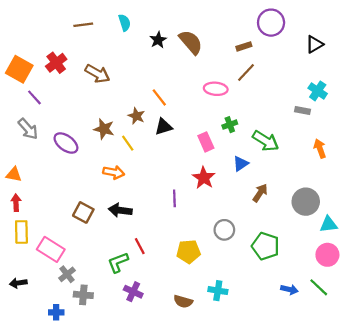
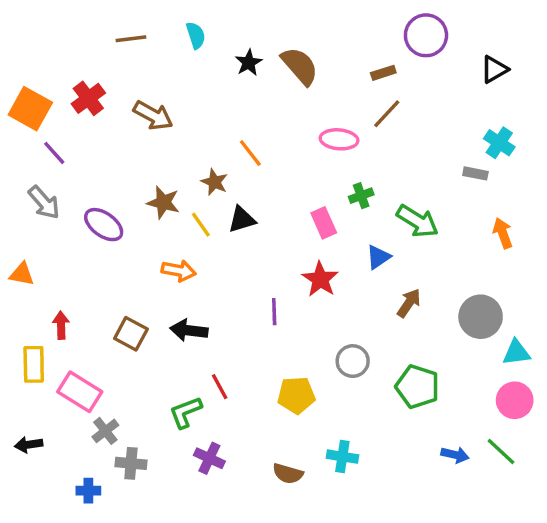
black triangle: (164, 127) -> (242, 219), moved
red arrow: (16, 203) -> (61, 325), moved

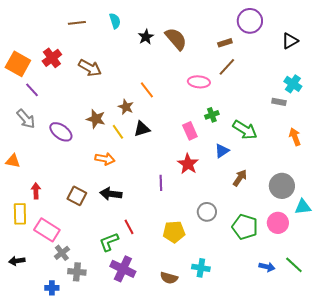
pink circle: (515, 400) -> (278, 223), moved
purple cross: (209, 458) -> (123, 269), size x1.4

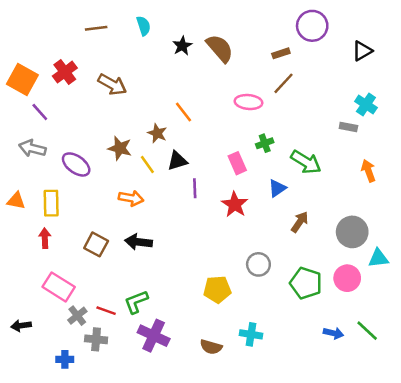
gray arrow: (26, 119) -> (32, 148), turned 145
purple line: (161, 183) -> (195, 188), moved
yellow rectangle: (20, 214) -> (51, 203), moved
red line: (129, 227) -> (106, 311), moved, turned -42

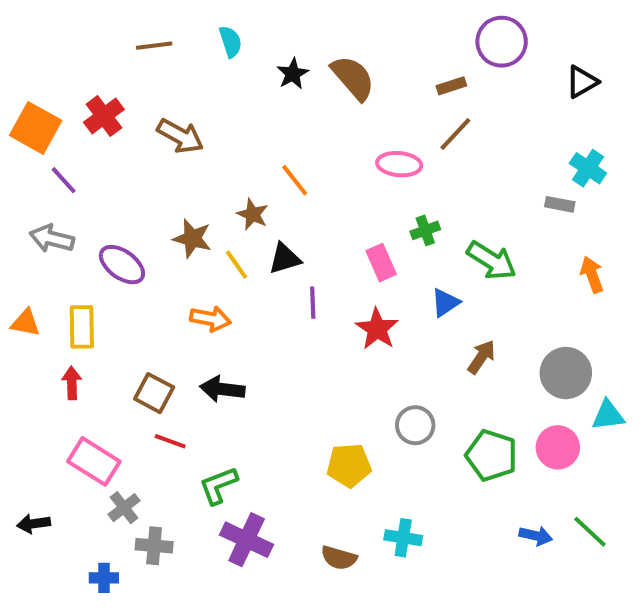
red line: (106, 311) -> (170, 441), moved

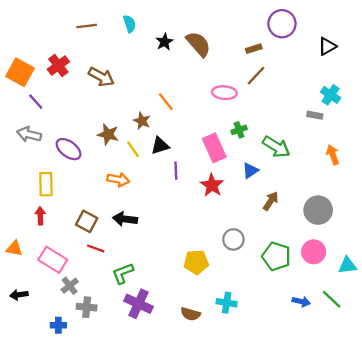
pink rectangle: (381, 263) -> (214, 148), size x1.4
orange triangle: (26, 323) -> (14, 248), moved
cyan triangle: (608, 415) -> (347, 265), moved

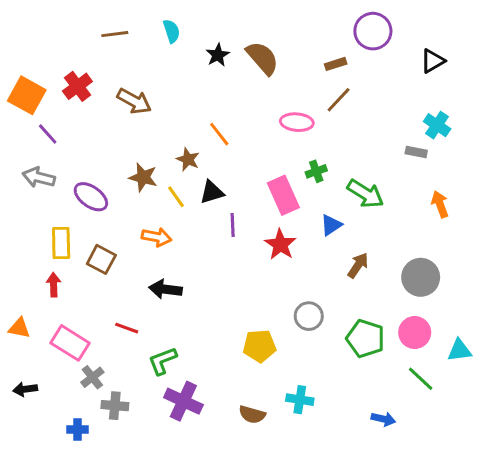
brown square: (87, 221) -> (101, 259), moved
green line: (332, 299) -> (421, 379), moved
blue arrow: (301, 302) -> (383, 419), moved

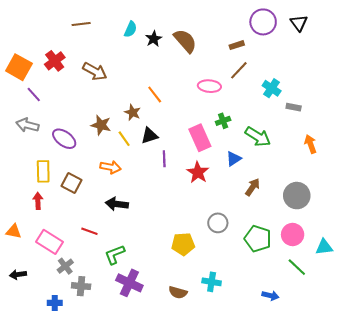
cyan semicircle: (171, 31) -> (130, 29), moved, turned 42
black triangle: (433, 61) -> (299, 23), moved, turned -36
cyan cross: (437, 125) -> (272, 88), moved

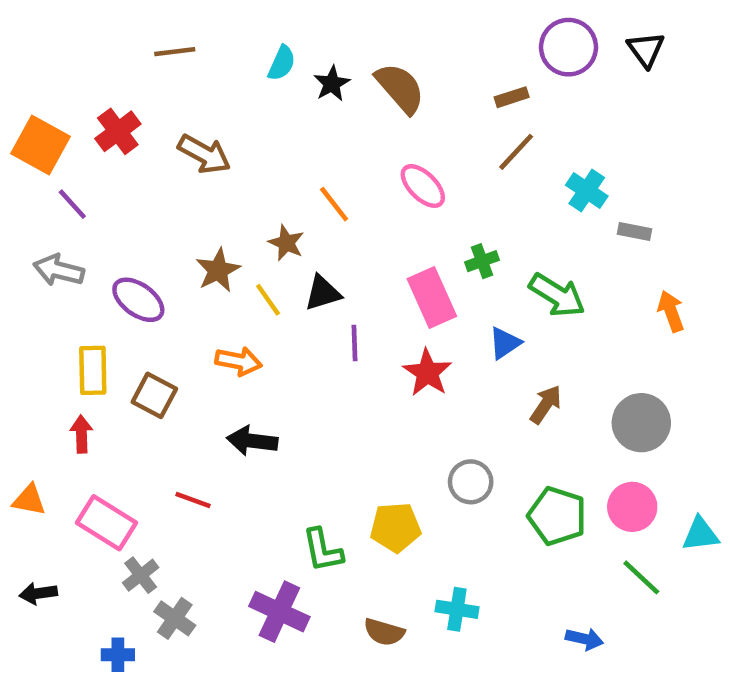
pink ellipse: (209, 86) -> (423, 186), moved, turned 40
brown star: (101, 125) -> (218, 270), turned 30
green L-shape: (115, 255) -> (323, 550), moved, turned -80
gray cross: (81, 286) -> (175, 618), turned 30

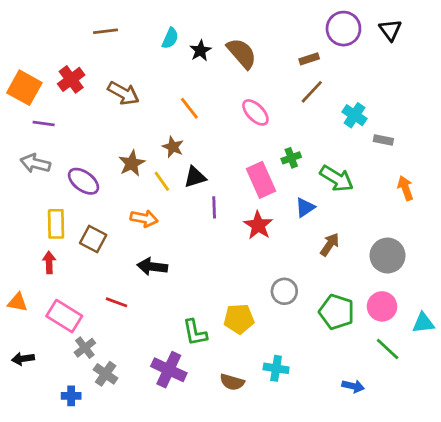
purple line: (72, 204) -> (44, 123), turned -40
orange line: (334, 204) -> (189, 108), moved

